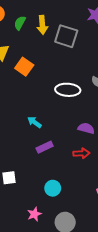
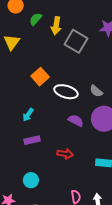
orange square: (24, 67) -> (40, 77), moved
cyan arrow: (35, 122) -> (28, 115), turned -104
purple semicircle: (86, 128) -> (76, 121), moved

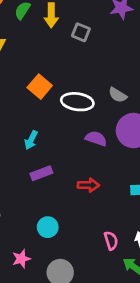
gray square: (76, 41) -> (81, 32), size x0.6

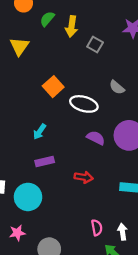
gray semicircle: (118, 95) -> (117, 87), moved
cyan circle: (48, 227) -> (28, 197), moved, size x1.5

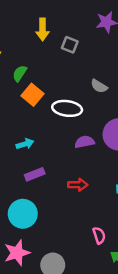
green semicircle: (47, 19) -> (20, 73), moved
cyan arrow: (40, 132) -> (25, 144), turned -133
purple semicircle: (96, 138) -> (85, 142), turned -30
pink star: (17, 233) -> (17, 253), size x1.5

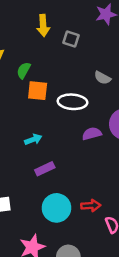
orange square: (32, 95) -> (38, 91), turned -30
red arrow: (78, 185) -> (91, 206), moved
cyan circle: (23, 214) -> (56, 208), moved

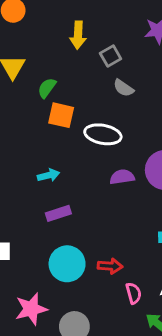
gray square: (71, 39) -> (111, 56), turned 35
gray semicircle: (102, 78) -> (123, 88), moved

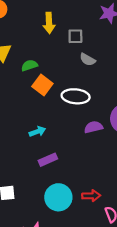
gray square: (111, 56) -> (75, 36), turned 35
green semicircle: (47, 88) -> (29, 65), turned 42
orange square: (61, 115) -> (42, 85), turned 30

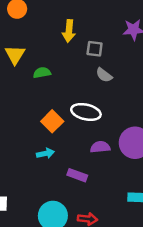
orange square: (42, 85) -> (52, 121), moved
cyan arrow: (37, 132) -> (45, 153), moved
purple rectangle: (48, 160) -> (77, 175), moved, turned 36

